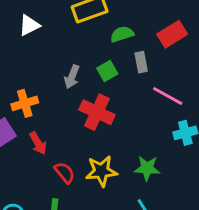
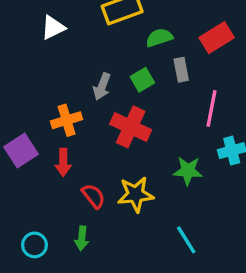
pink line: (168, 96) -> (211, 108), turned 72
orange cross: (25, 103) -> (67, 120), moved
red arrow: (38, 143) -> (63, 162), turned 30
green star: (147, 168) -> (188, 171), moved

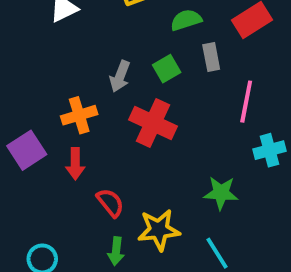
green star: (188, 171) -> (221, 193), moved
yellow star: (136, 194) -> (159, 230), moved
green arrow: (82, 238) -> (116, 251), moved

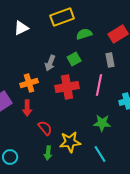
gray rectangle: (211, 57) -> (110, 60), moved
pink line: (246, 102) -> (99, 85), moved
red cross: (153, 123) -> (67, 87), turned -35

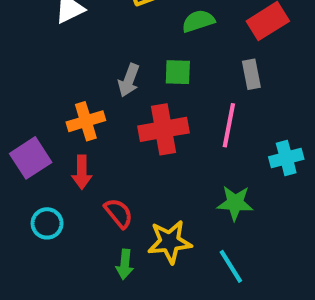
green square: (74, 59) -> (178, 72), turned 32
cyan circle: (10, 157) -> (47, 223), moved

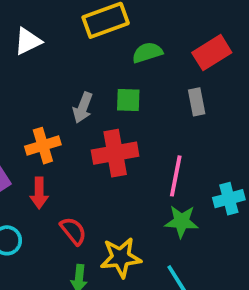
pink line: (229, 125) -> (176, 176), moved
cyan cross: (286, 158) -> (229, 199), moved

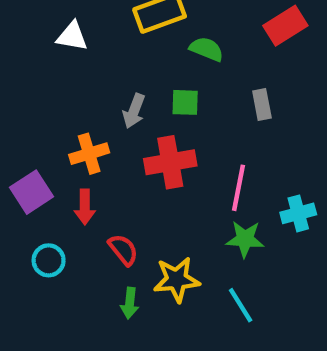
white triangle: (28, 41) -> (72, 36), turned 36
green semicircle: (147, 53) -> (206, 49), turned 40
red rectangle: (212, 53) -> (285, 26), moved

